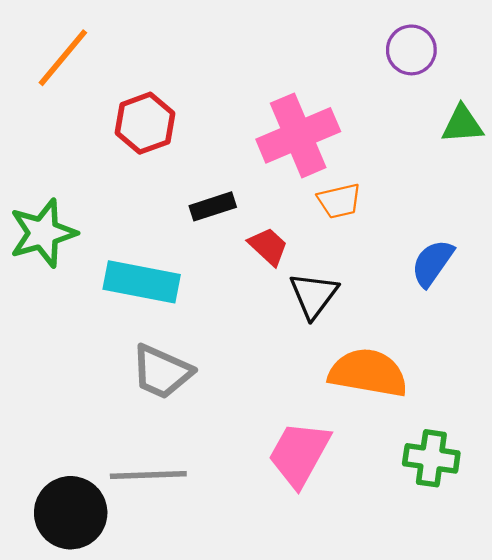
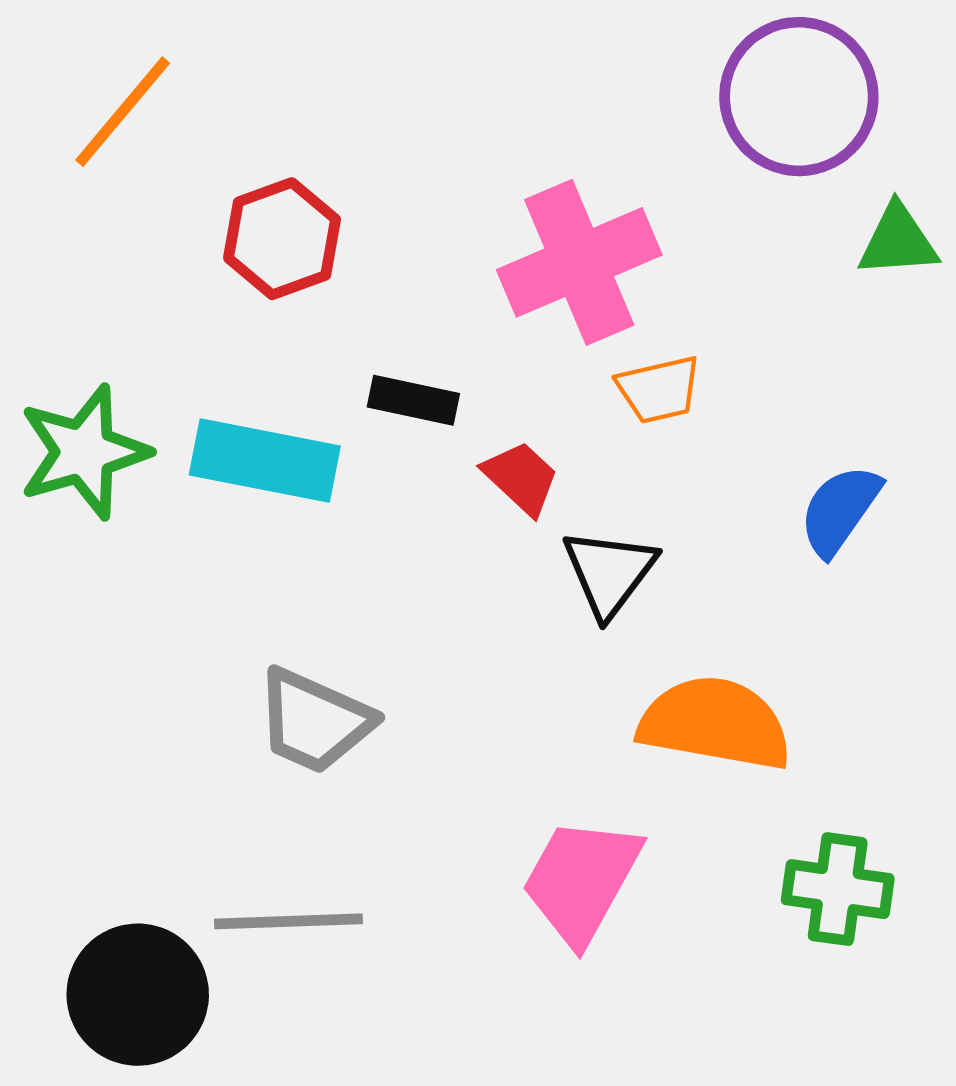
purple circle: (411, 50) -> (799, 97), size x1.6
black rectangle: (213, 206) -> (413, 400), turned 30
cyan rectangle: (142, 282) -> (265, 461), moved

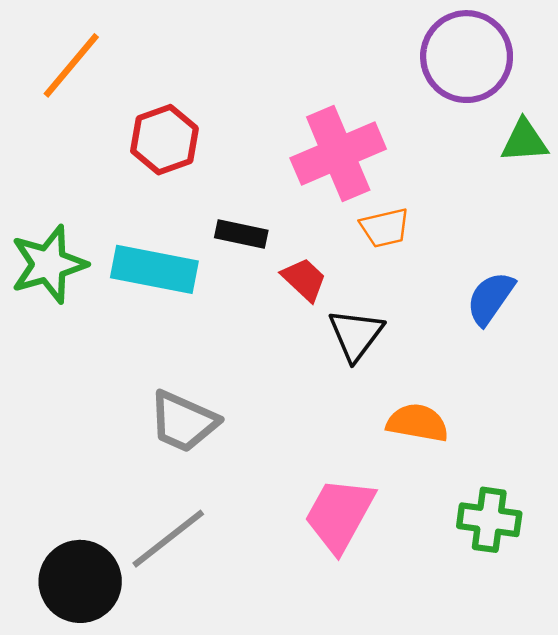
orange semicircle: (715, 723) -> (417, 423), size x0.7
gray line: (288, 921) -> (168, 539), turned -36

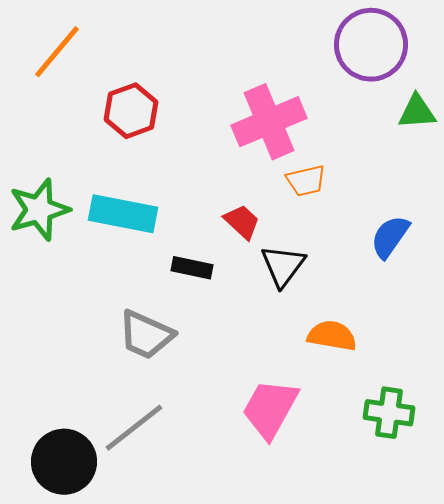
black rectangle: (241, 234) -> (192, 268), moved

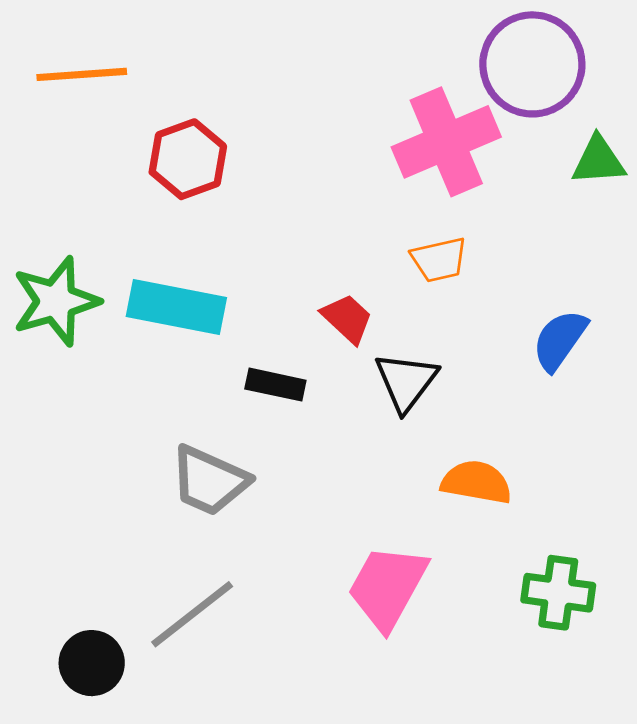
orange line: (57, 52) -> (82, 74), turned 46
pink cross: (269, 122) -> (446, 142), moved
black circle: (64, 462) -> (92, 663), size x0.7

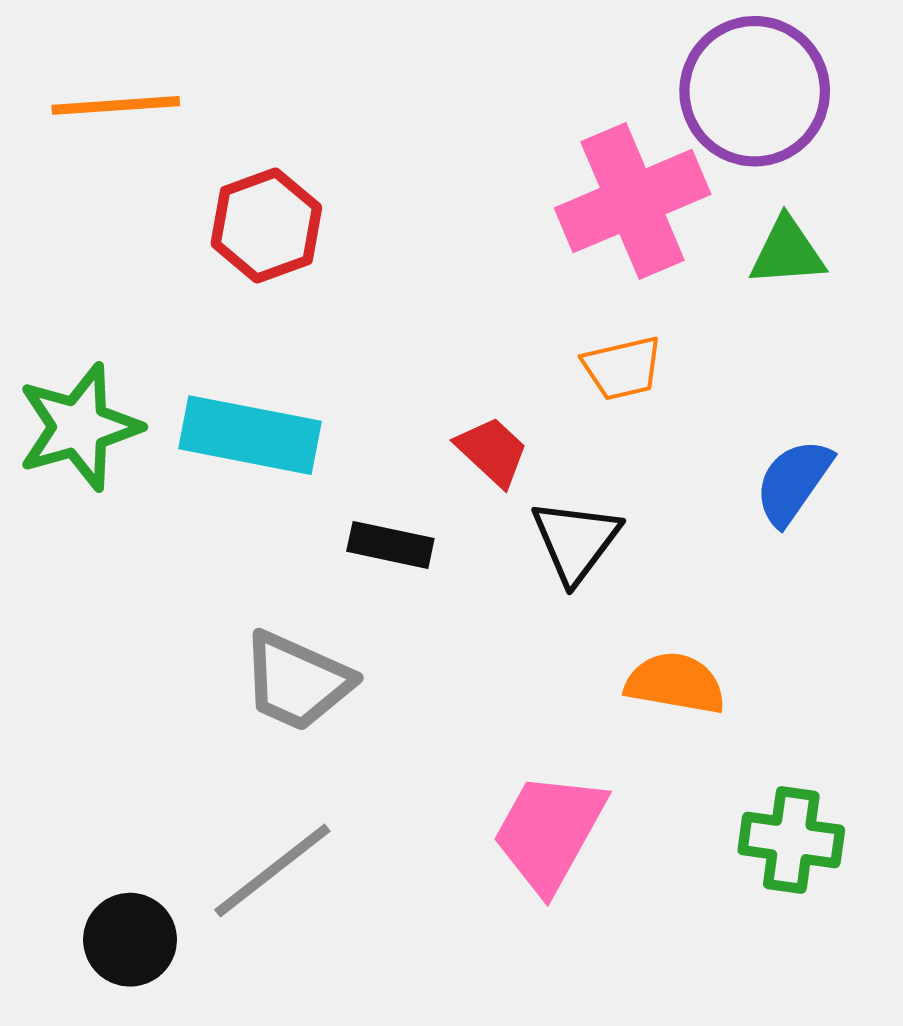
green triangle: (598, 161) -> (787, 252), moved

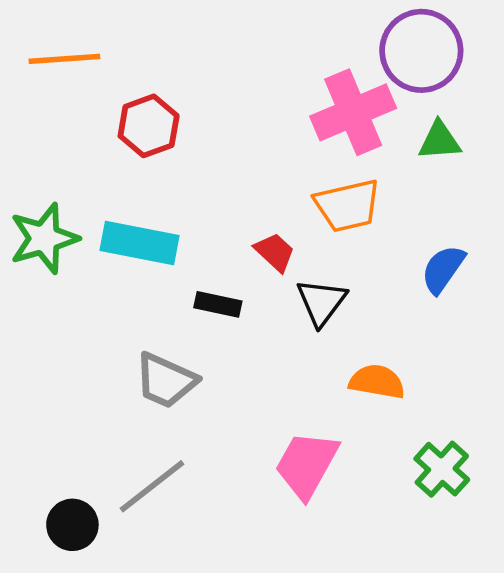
orange trapezoid: (622, 368) -> (347, 205), size x1.5
green cross: (791, 840) -> (442, 469), turned 34

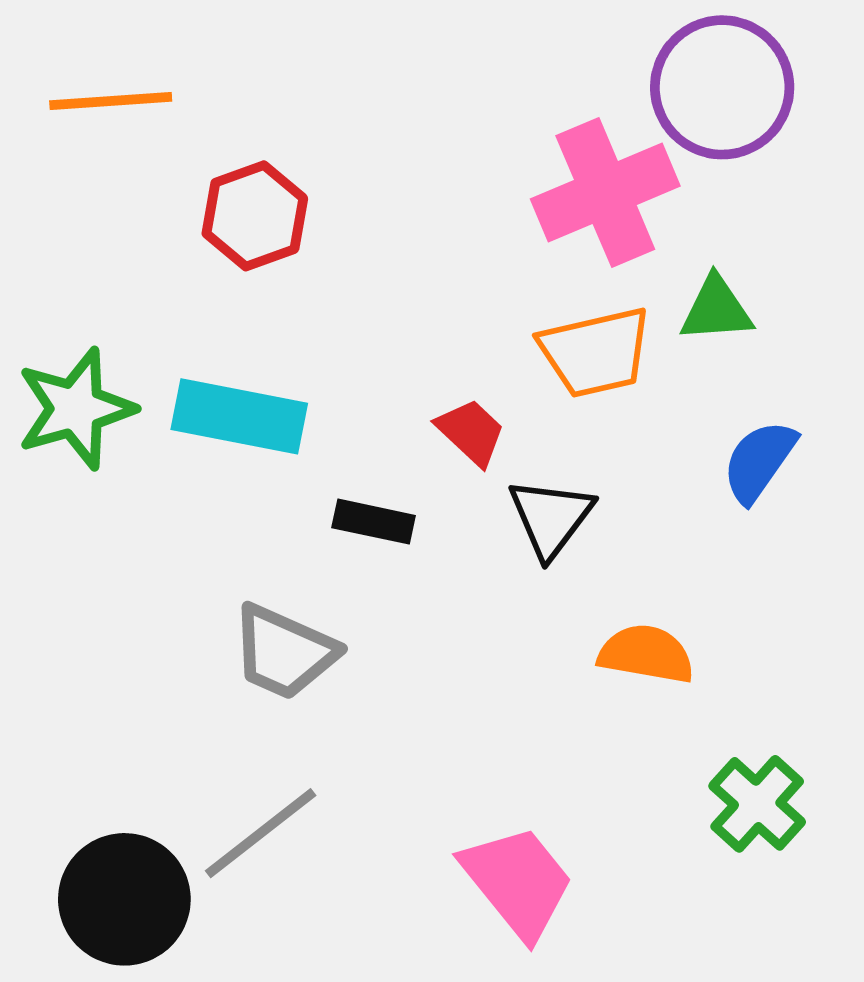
green triangle: (440, 141) -> (716, 309), moved
pink trapezoid: (307, 465) -> (518, 882), moved, turned 112
black circle: (72, 525) -> (124, 899), size x1.5

